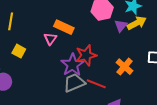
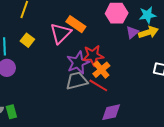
pink triangle: (50, 39) -> (61, 33), size x1.6
orange cross: (125, 67) -> (101, 70), moved

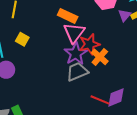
pink triangle: (61, 33) -> (74, 33), moved
red line: (98, 85) -> (100, 100), moved

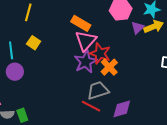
red star: (89, 44) -> (100, 54), turned 30
gray trapezoid: (77, 72) -> (98, 90), moved
red line: (100, 100) -> (91, 106), moved

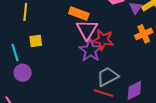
yellow square: (34, 43) -> (36, 41), turned -32
orange cross: (109, 67) -> (144, 34), moved, turned 30

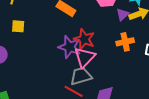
pink triangle: (87, 30) -> (85, 57), moved
purple star: (90, 50) -> (69, 47), turned -30

